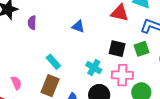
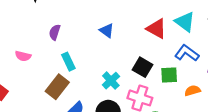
purple semicircle: (32, 23) -> (55, 32), moved
pink semicircle: (16, 83) -> (23, 56), moved, turned 112

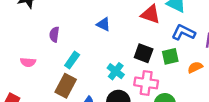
cyan rectangle: (68, 62) -> (72, 60), turned 70

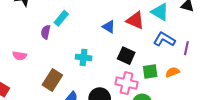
blue triangle: (104, 24) -> (109, 27), moved
green square: (170, 56) -> (150, 72), moved
cyan rectangle: (72, 60) -> (61, 18), moved
cyan cross: (116, 71) -> (84, 57), moved, turned -35

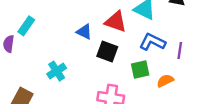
black square: (126, 56) -> (107, 51), moved
cyan cross: (84, 57) -> (57, 71), turned -35
green square: (150, 72) -> (140, 70), moved

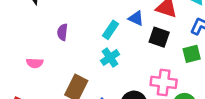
cyan rectangle: (26, 26) -> (110, 30), moved

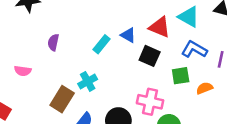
cyan cross: (110, 58) -> (88, 81), moved

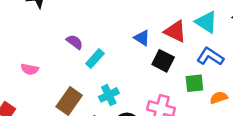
purple semicircle: (53, 42) -> (75, 42), moved, turned 112
cyan rectangle: (102, 44) -> (95, 59), moved
cyan cross: (88, 81) -> (109, 95), moved

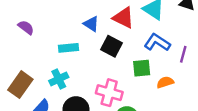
cyan rectangle: (95, 59) -> (68, 48), moved, turned 42

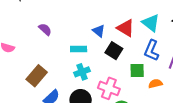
blue L-shape: (157, 42) -> (152, 50), turned -105
cyan cross: (59, 79) -> (82, 72), moved

